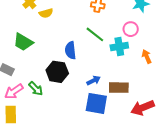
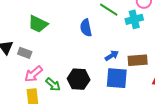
black hexagon: (57, 72) -> (79, 79), moved
green arrow: (36, 89) -> (53, 84), moved

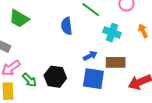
cyan cross: (134, 19) -> (112, 33), moved, turned 30

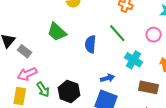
green trapezoid: (19, 19) -> (57, 32), moved
brown rectangle: (116, 62) -> (148, 87), moved

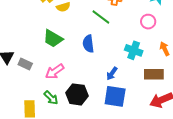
green line: (117, 33) -> (101, 17), moved
pink arrow: (27, 74) -> (55, 72), moved
blue arrow: (107, 78) -> (112, 74), turned 152

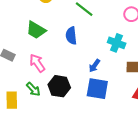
pink arrow: (55, 72) -> (37, 63), turned 90

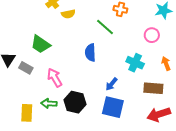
green trapezoid: (36, 30) -> (41, 44), moved
green arrow: (33, 89) -> (49, 103), turned 133

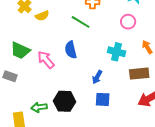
pink arrow: (55, 78) -> (46, 60), moved
blue square: (113, 107) -> (103, 99), size x0.7

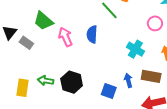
blue arrow: (97, 77) -> (128, 80), moved, turned 120

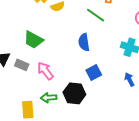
pink arrow: (65, 37) -> (45, 71), moved
blue square: (109, 91) -> (94, 73), moved, turned -35

